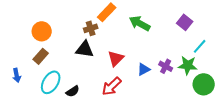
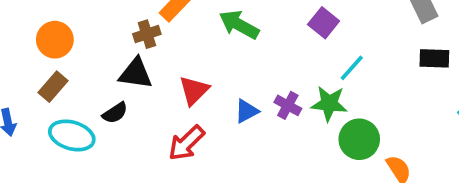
cyan ellipse: (51, 82) -> (72, 135), turned 75
black semicircle: (73, 91) -> (115, 113), moved

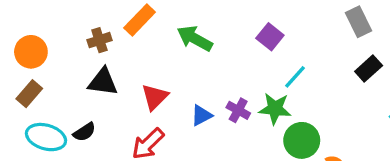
brown cross: (147, 34) -> (99, 40), moved
black rectangle: (434, 58) -> (369, 69), turned -44
black semicircle: (115, 113) -> (84, 132), moved

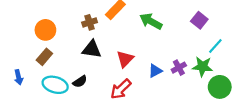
purple cross: (238, 110) -> (179, 68), turned 32

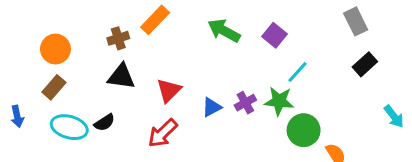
green arrow: (151, 21) -> (224, 31), moved

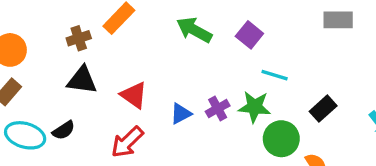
gray rectangle: (356, 21) -> (338, 20), turned -64
black rectangle: (365, 64) -> (323, 109), moved
cyan line: (297, 72) -> (275, 75), turned 65
red triangle: (169, 90) -> (134, 95), turned -40

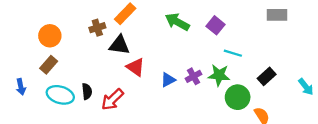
black triangle: (82, 80) -> (119, 45), moved
black semicircle: (64, 130) -> (87, 91), turned -63
red arrow: (127, 142) -> (112, 100), moved

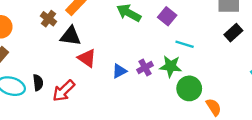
brown cross: (97, 28) -> (48, 19), turned -35
black rectangle: (267, 76) -> (233, 33), moved

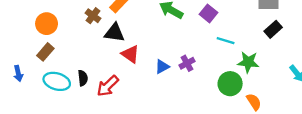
green star: (171, 66) -> (248, 62), moved

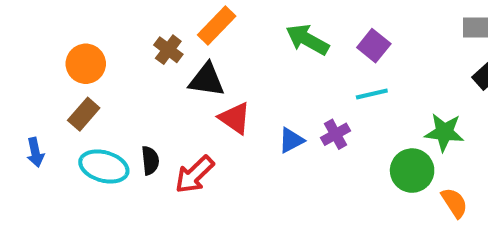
cyan line: (226, 41) -> (372, 94), moved, turned -30

